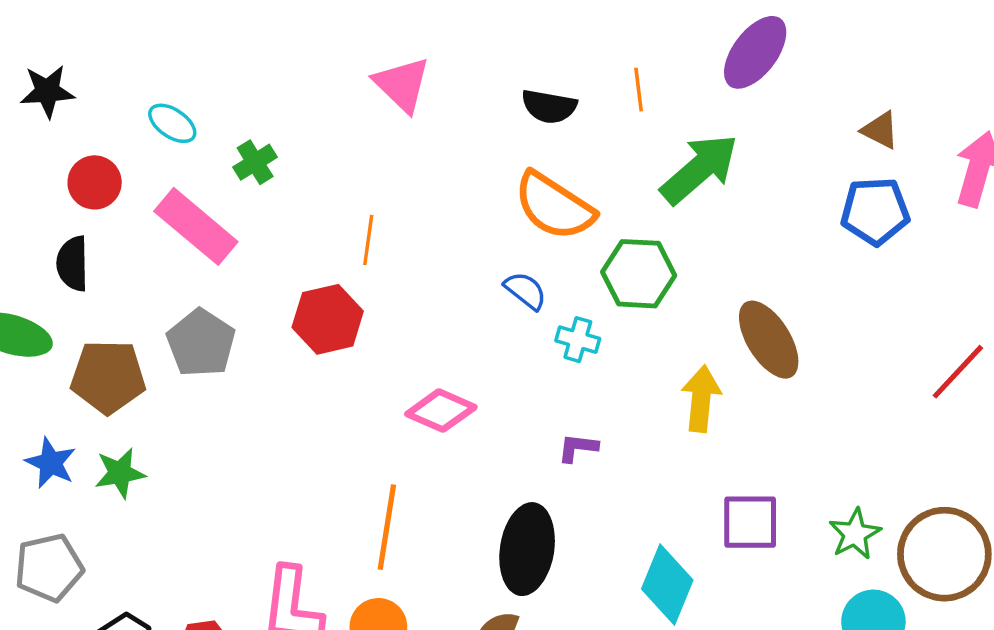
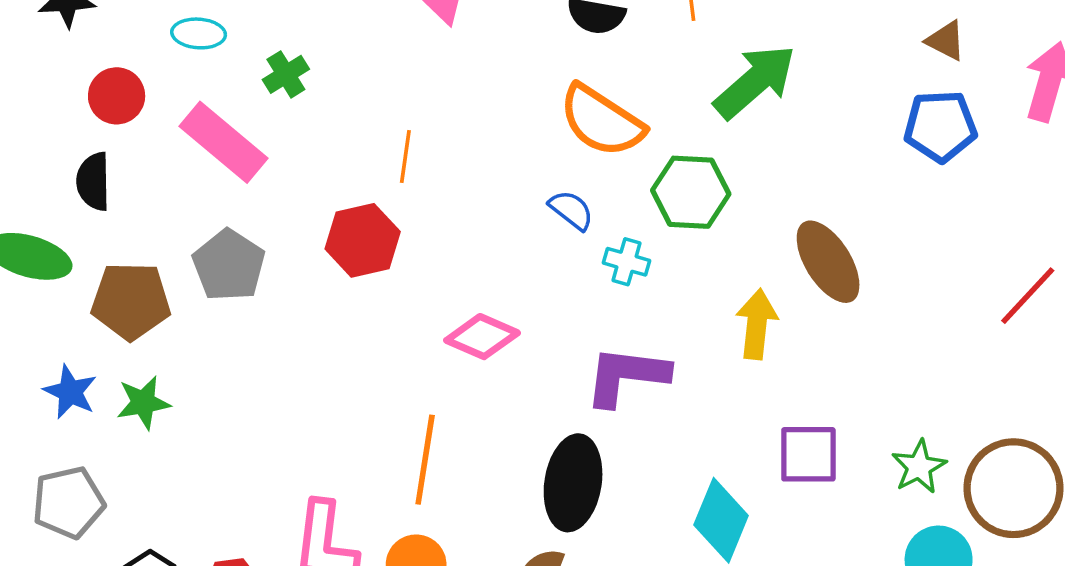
cyan ellipse: (172, 123) -> (199, 33), turned -30
purple L-shape: (578, 448) -> (627, 376), size x2.0

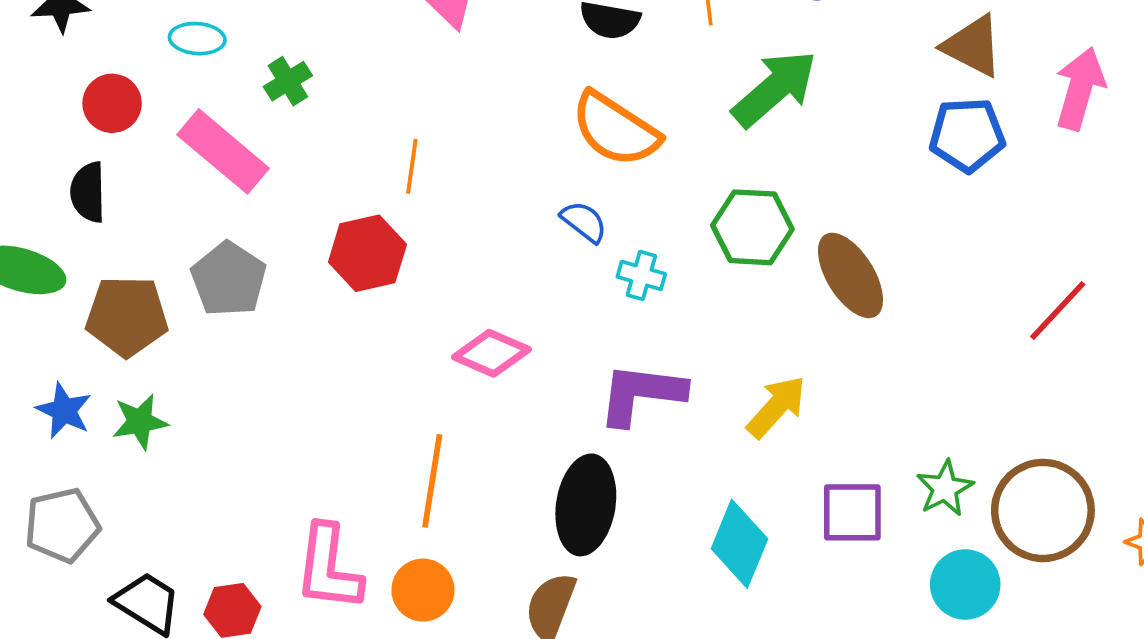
brown triangle: (946, 41) -> (973, 46), size x1.5
green hexagon: (691, 192) -> (752, 227), moved
yellow arrow: (757, 324) -> (776, 407), moved, turned 36
purple square: (808, 454) -> (852, 512), moved

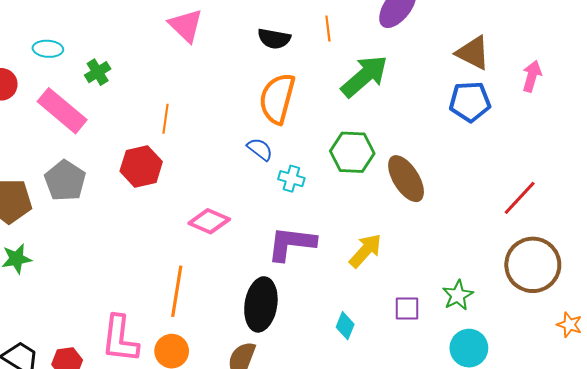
pink arrow: (1080, 89) -> (532, 76), size x0.7
orange semicircle: (615, 129) -> (277, 98), turned 72
brown circle: (1043, 510) -> (533, 265), moved
purple square: (852, 512) -> (407, 308), size x0.7
cyan diamond: (739, 544) -> (345, 326), size x0.6

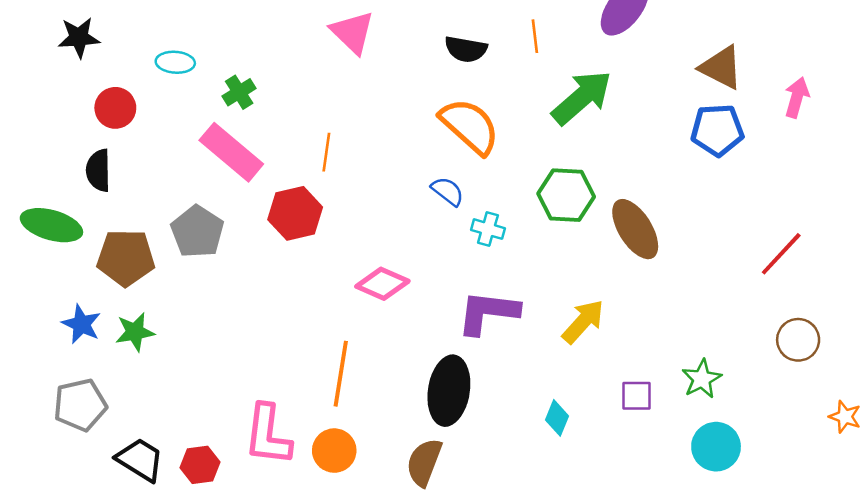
orange semicircle: (277, 98) -> (470, 126), turned 117
pink rectangle: (62, 111) -> (231, 152), moved
brown circle: (533, 265) -> (798, 340), size x0.6

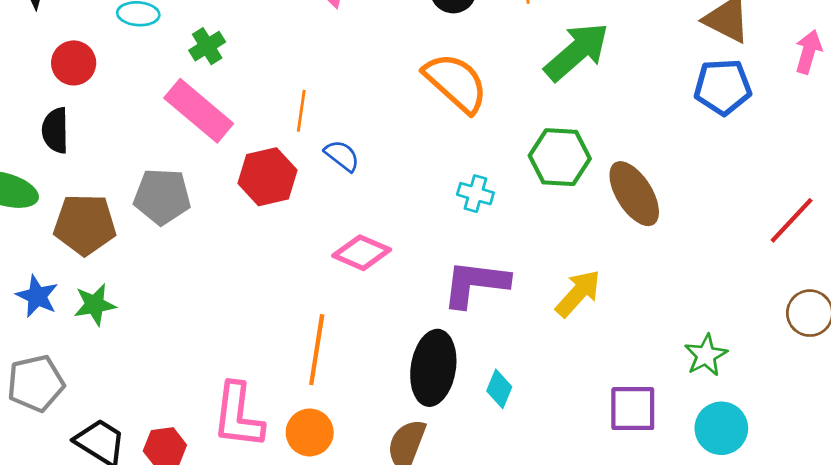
blue semicircle: (448, 191) -> (342, 156), moved
gray pentagon: (197, 232) -> (162, 196), turned -30
purple square: (637, 396) -> (633, 409), moved, size x1.4
cyan diamond: (557, 418) -> (499, 389), moved

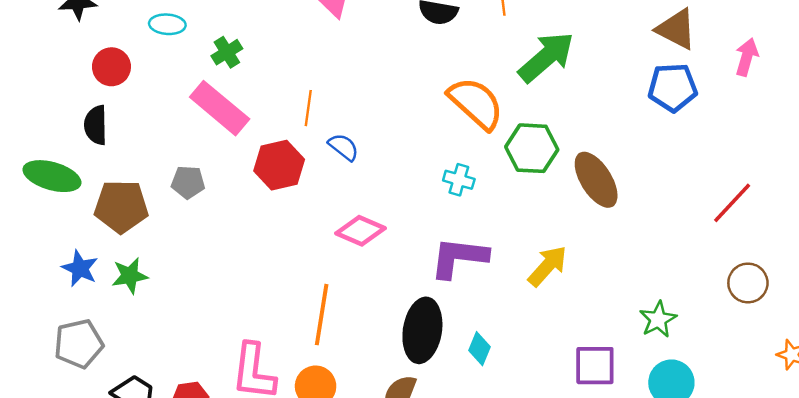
orange semicircle: (456, 83) -> (476, 103), moved
gray pentagon: (162, 196) -> (188, 182), size x0.7

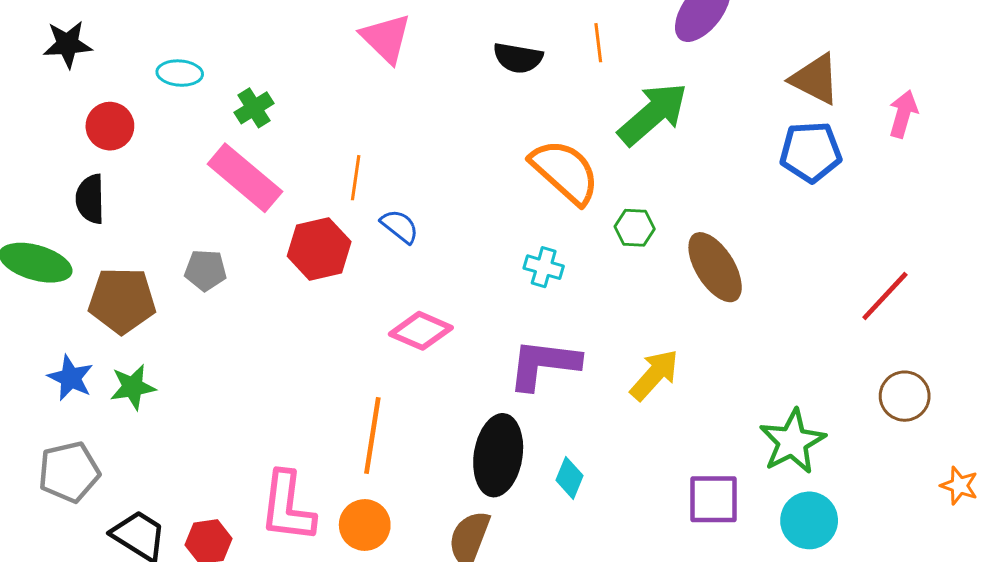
green hexagon: (532, 148) -> (635, 228), size x0.6
green star: (658, 319) -> (792, 442), size x1.4

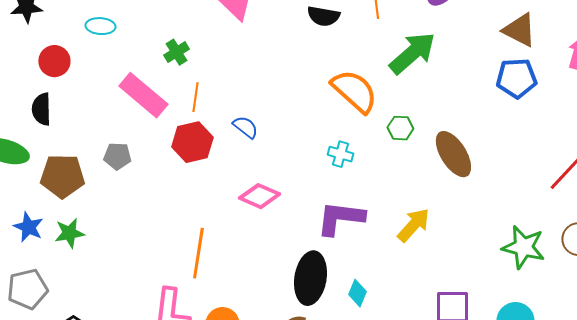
green cross: (254, 108) -> (176, 52), moved
orange line: (356, 178) -> (195, 97), moved
orange line: (372, 436) -> (198, 253), moved
green star: (792, 442) -> (523, 247), moved, turned -30

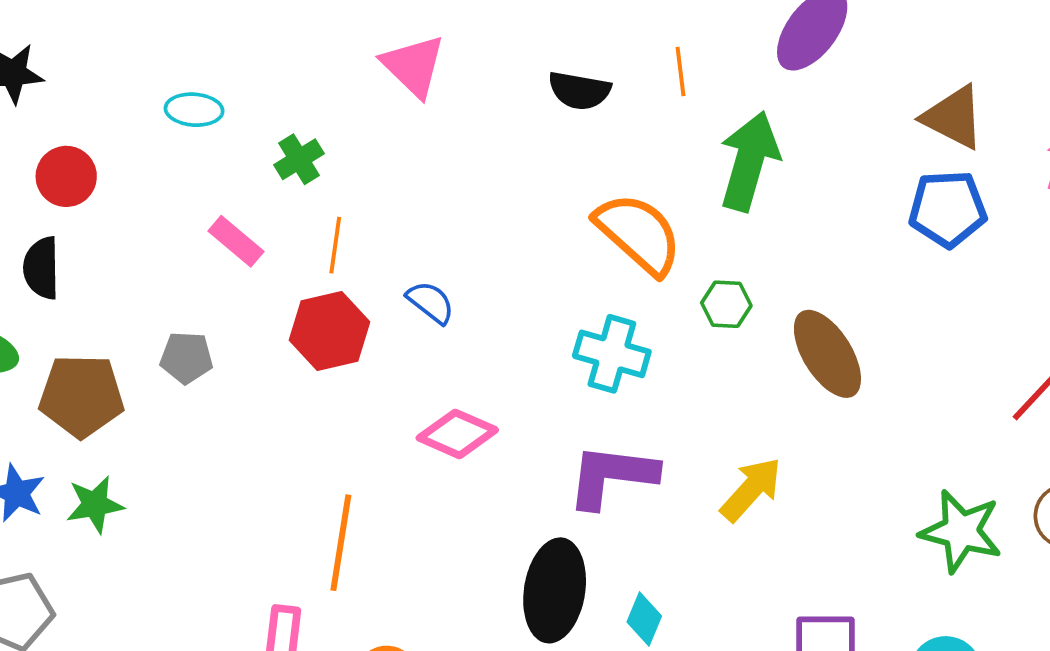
cyan ellipse: (100, 26) -> (194, 110), moved
green arrow: (412, 53) -> (749, 161), turned -33
pink rectangle: (143, 95) -> (236, 241), size x0.6
cyan cross: (340, 154) -> (612, 354), size x1.5

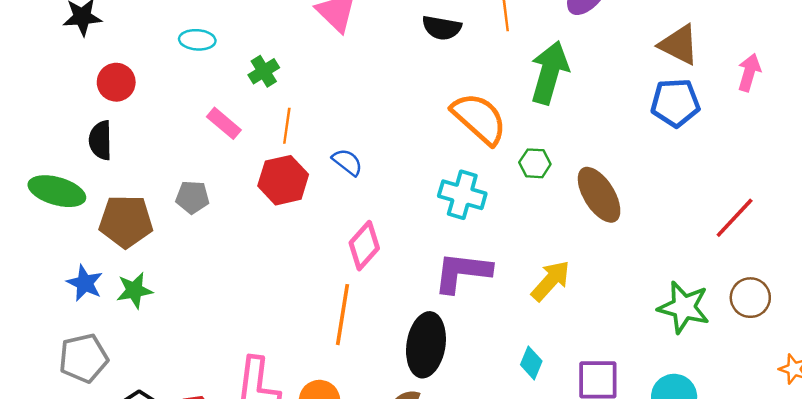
pink diamond: (457, 434) -> (364, 246), turned -72
orange line: (341, 543) -> (342, 315), moved
cyan diamond: (644, 619) -> (531, 363), moved

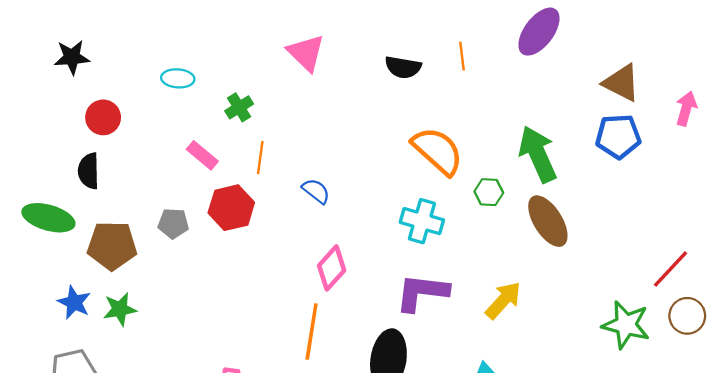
green arrow: (549, 73) -> (538, 154), moved, turned -40
red hexagon: (283, 180) -> (231, 208), moved
red line: (735, 218) -> (671, 269), moved

